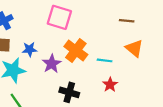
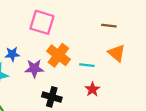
purple star: (52, 64) -> (34, 68), turned 30

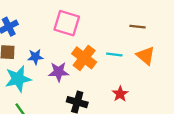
cyan line: (87, 65) -> (114, 54), moved

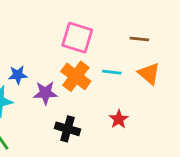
pink square: (67, 23) -> (77, 38), moved

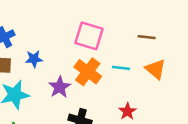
blue star: (18, 75) -> (34, 59), moved
purple star: (45, 93) -> (60, 87), turned -30

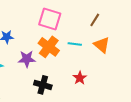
brown line: (147, 37) -> (95, 20), turned -64
purple star: (60, 87) -> (27, 59), turned 30

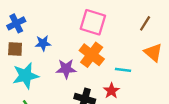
cyan line: (75, 44) -> (123, 70), moved
red star: (80, 78) -> (111, 91), moved

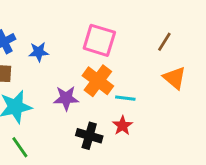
blue star: (43, 43) -> (39, 52), moved
cyan line: (123, 70) -> (125, 98), moved

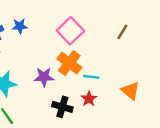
pink square: (99, 40) -> (70, 31), turned 30
blue star: (39, 52) -> (20, 26), moved
orange triangle: (174, 78) -> (130, 91), moved

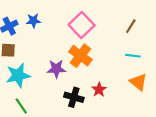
cyan line: (91, 77) -> (133, 56), moved

